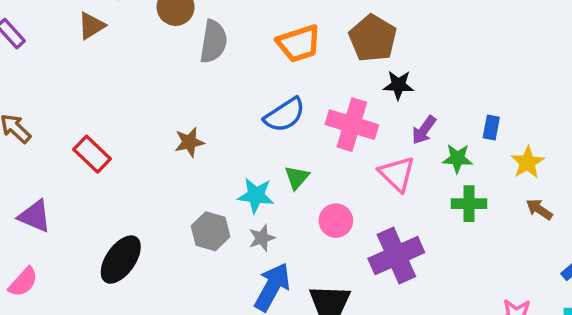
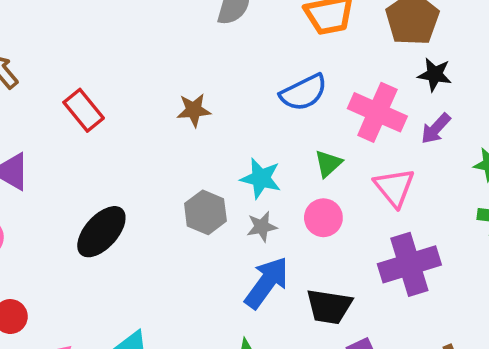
purple arrow: (424, 130) -> (436, 129), moved
pink triangle: (397, 174) -> (394, 187), moved
green triangle: (297, 177) -> (328, 164), moved
pink circle: (336, 221) -> (323, 218), moved

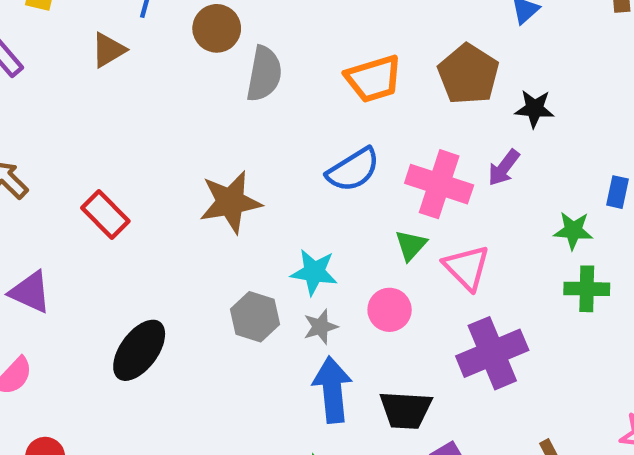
black star: (435, 74) -> (535, 109), moved
brown star: (194, 110) -> (230, 202), size x1.6
purple arrow: (436, 129) -> (504, 168), moved
green triangle: (328, 164) -> (411, 245), moved
blue arrow: (267, 283) -> (332, 390), turned -36

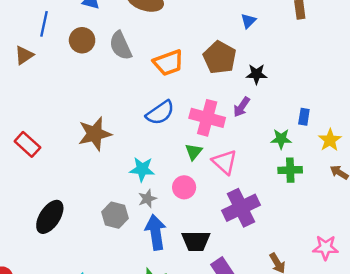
gray semicircle: (264, 74) -> (121, 46), moved, turned 148
gray hexagon: (255, 317) -> (115, 215), moved

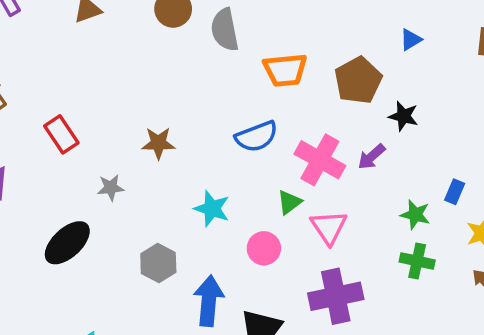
brown star: (95, 134) -> (158, 143), size x0.7
gray star: (147, 199) -> (111, 188), moved

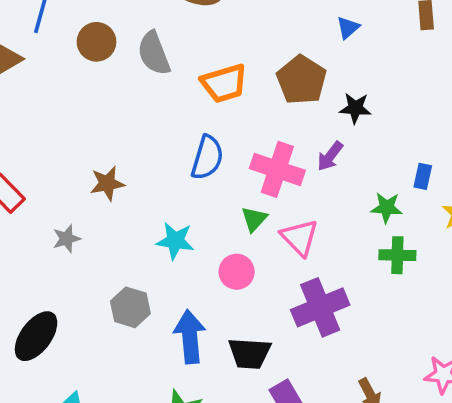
blue semicircle: (256, 136) -> (207, 158), turned -42
black ellipse: (67, 243) -> (36, 336), moved

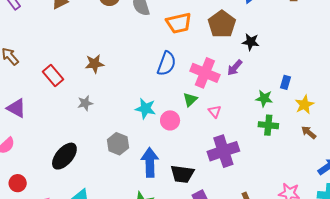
brown star: (107, 183) -> (94, 64), moved
pink triangle: (300, 237) -> (215, 112), size x0.6
pink circle: (237, 272) -> (170, 120), moved

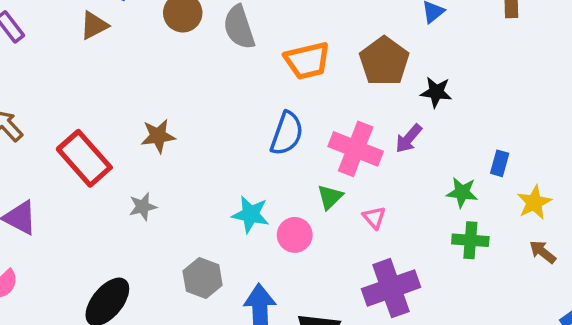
red rectangle: (53, 76) -> (84, 158), size x1.4

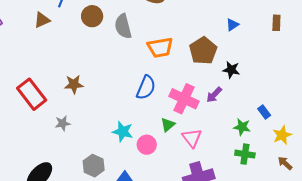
blue rectangle: (500, 163) -> (264, 112), turned -56
pink triangle: (374, 218) -> (192, 138), size x1.5

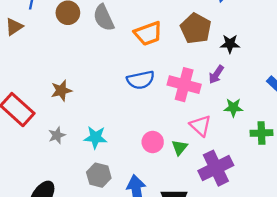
blue semicircle: (146, 88) -> (141, 80), turned 65
green triangle: (168, 125) -> (180, 147), moved
green star: (242, 127) -> (233, 108), moved
cyan star: (123, 132) -> (96, 137), moved

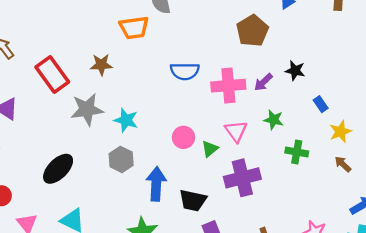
orange trapezoid: (148, 34) -> (134, 28), moved
black star: (230, 44) -> (295, 71), moved
pink cross: (184, 85) -> (228, 86), turned -32
gray star: (57, 135) -> (87, 109), size x1.8

